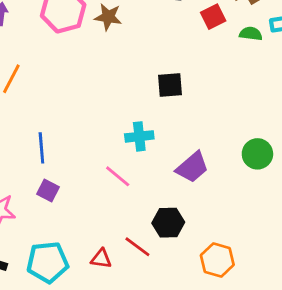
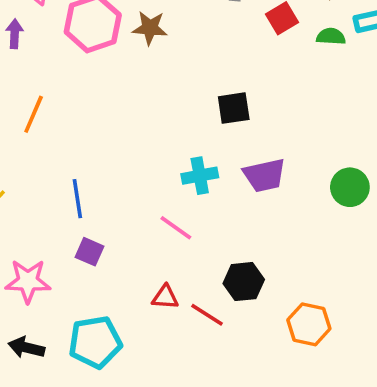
purple trapezoid: (192, 167) -> (264, 175), moved, turned 32
red triangle: (101, 259) -> (165, 297), moved

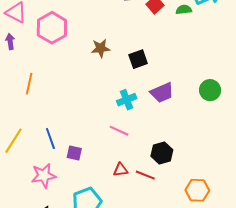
brown star: (150, 28) -> (101, 48), moved
blue line: (77, 199) -> (50, 139), moved
orange hexagon: (309, 324) -> (197, 190), moved

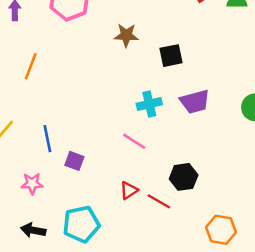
red triangle: (120, 170) -> (129, 190), turned -35
pink star: (44, 176) -> (32, 184), size x0.7

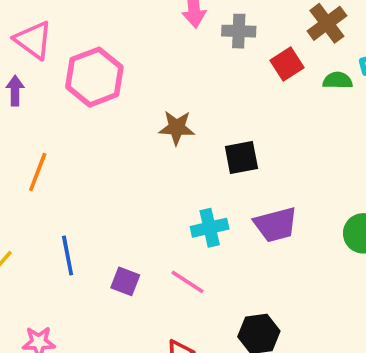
blue line: (47, 139) -> (68, 255), moved
purple square: (74, 161) -> (125, 281), moved

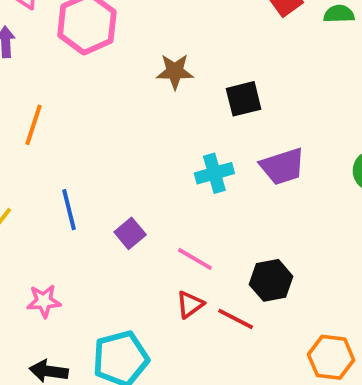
purple square: (125, 281) -> (130, 233), turned 32
pink line: (187, 282) -> (195, 259), moved

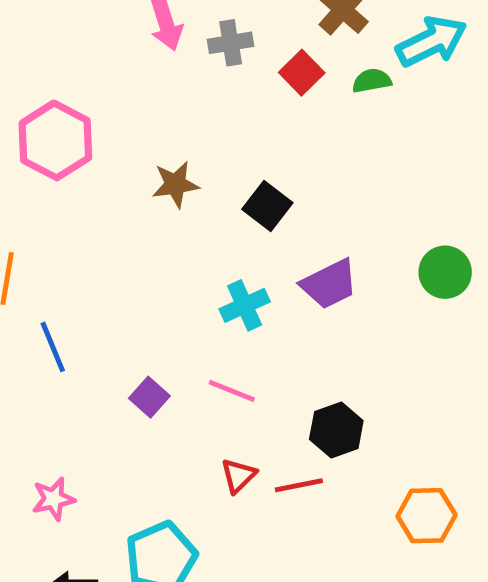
black square: (244, 99) -> (267, 206), turned -30
blue line: (69, 210) -> (53, 347), moved
pink line: (195, 259) -> (232, 391), moved
red line: (236, 319) -> (299, 485), turned -30

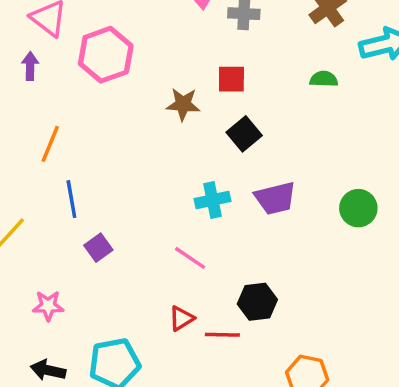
red square: (302, 73) -> (231, 79), moved, turned 32
green semicircle: (372, 81) -> (324, 79), moved
purple square: (149, 397) -> (98, 248), moved

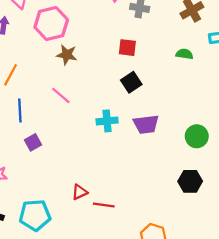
brown star: (183, 104) -> (67, 55), moved
pink line: (190, 258) -> (61, 95), moved
black hexagon: (257, 302) -> (190, 181), moved

